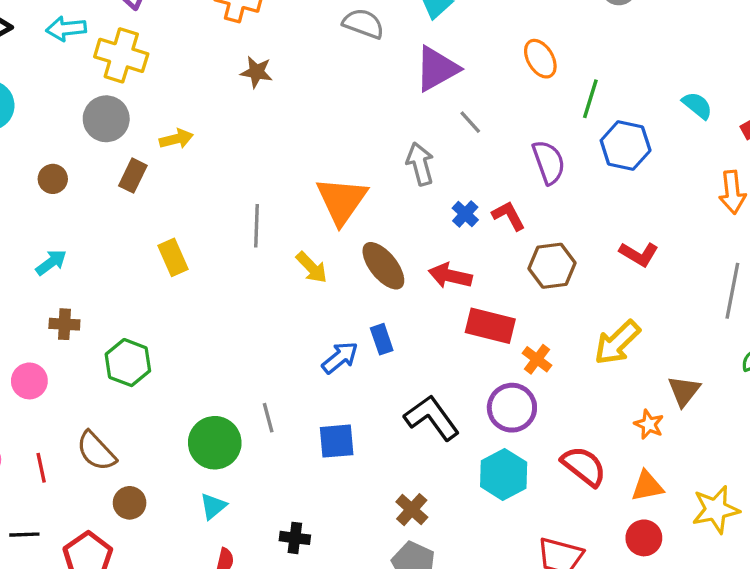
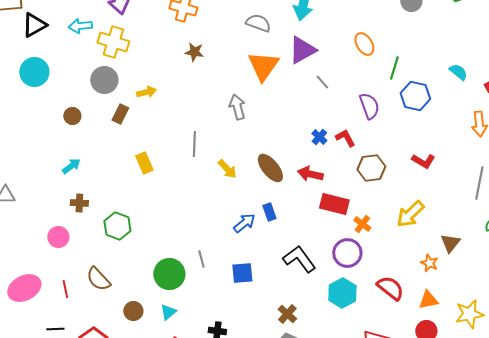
gray arrow: (420, 164) -> (237, 107), moved
orange triangle: (342, 201) -> (263, 66), moved
brown circle: (130, 503) -> (133, 311), moved

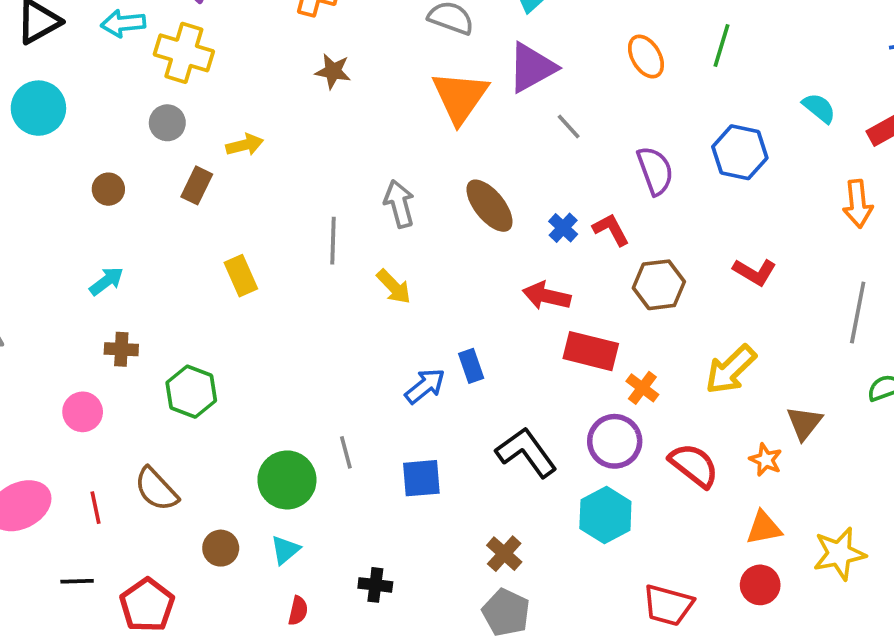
green line: (394, 68) -> (721, 45), moved
gray circle: (104, 80) -> (167, 123), size x0.7
gray arrow: (237, 107) -> (399, 204), moved
brown ellipse: (270, 168) -> (489, 206), moved
red semicircle: (390, 288) -> (694, 465), moved

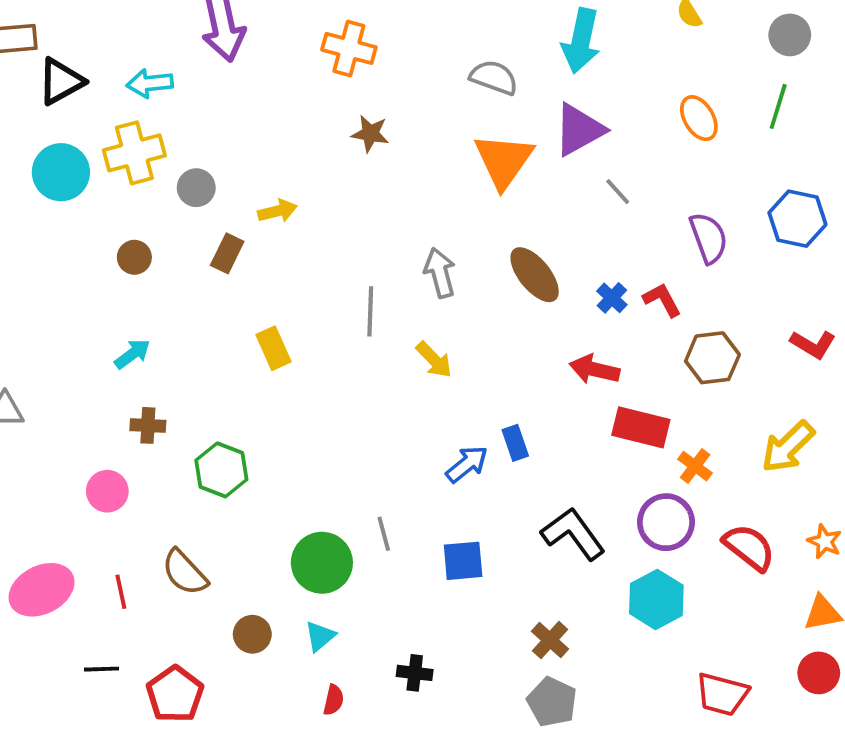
yellow cross: (184, 53) -> (134, 153), moved, turned -32

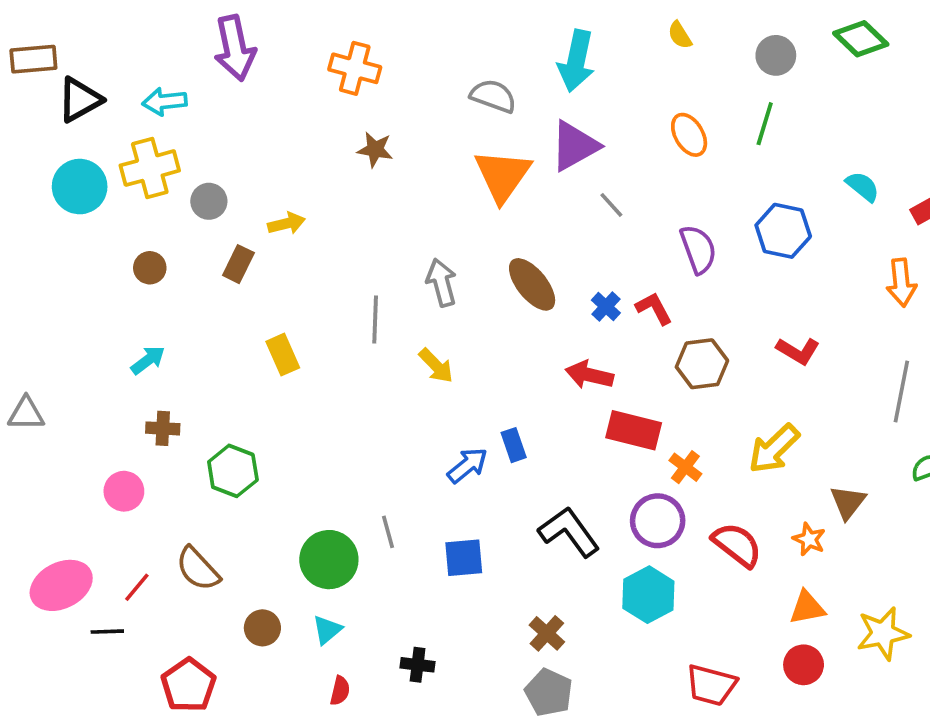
red line: (121, 592) -> (137, 587), turned 52
black line: (101, 669) -> (107, 632), moved

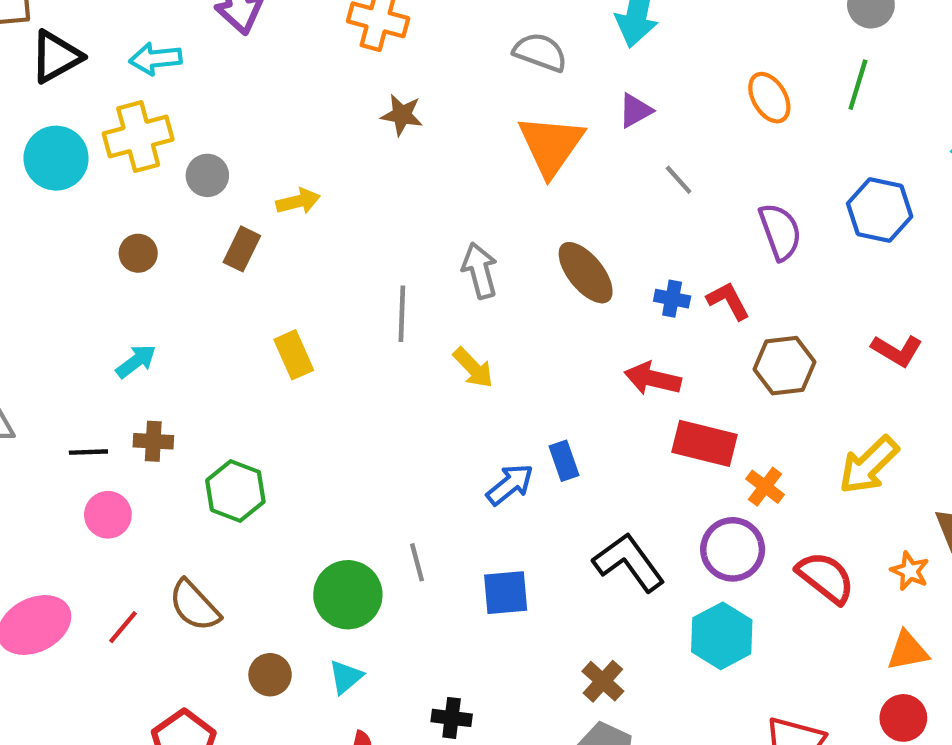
purple triangle: (575, 146) -> (635, 111), size x0.6
blue cross: (606, 307) -> (672, 299), turned -32
black line: (107, 632) -> (88, 452), moved

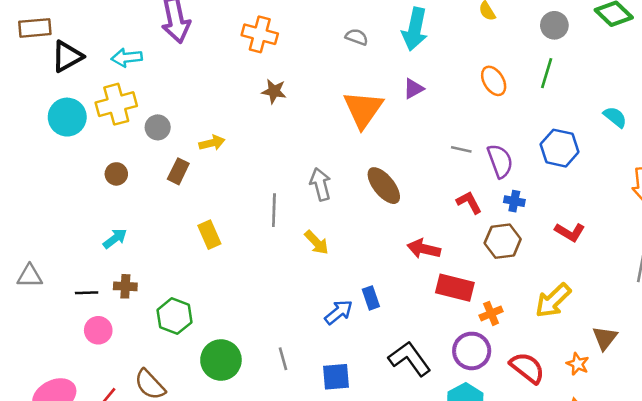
gray semicircle: (540, 52) -> (357, 37), moved, size x0.7
gray line: (679, 180) -> (461, 149), moved, turned -36
blue cross: (672, 299) -> (514, 201), moved
orange cross: (765, 487) -> (491, 313), turned 30
green circle: (348, 595) -> (221, 360), moved

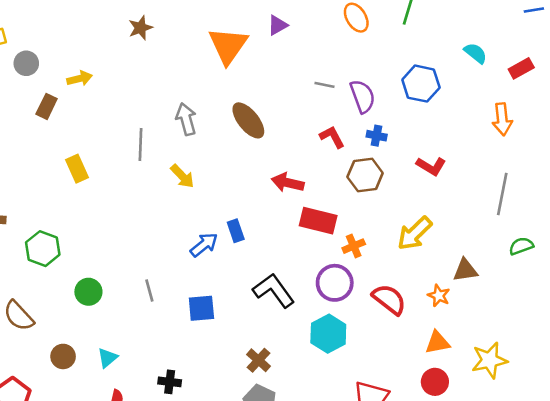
brown star: (274, 91) -> (140, 28), turned -30
brown triangle: (605, 338) -> (465, 270), turned 44
green circle: (221, 360) -> (88, 292), size x0.7

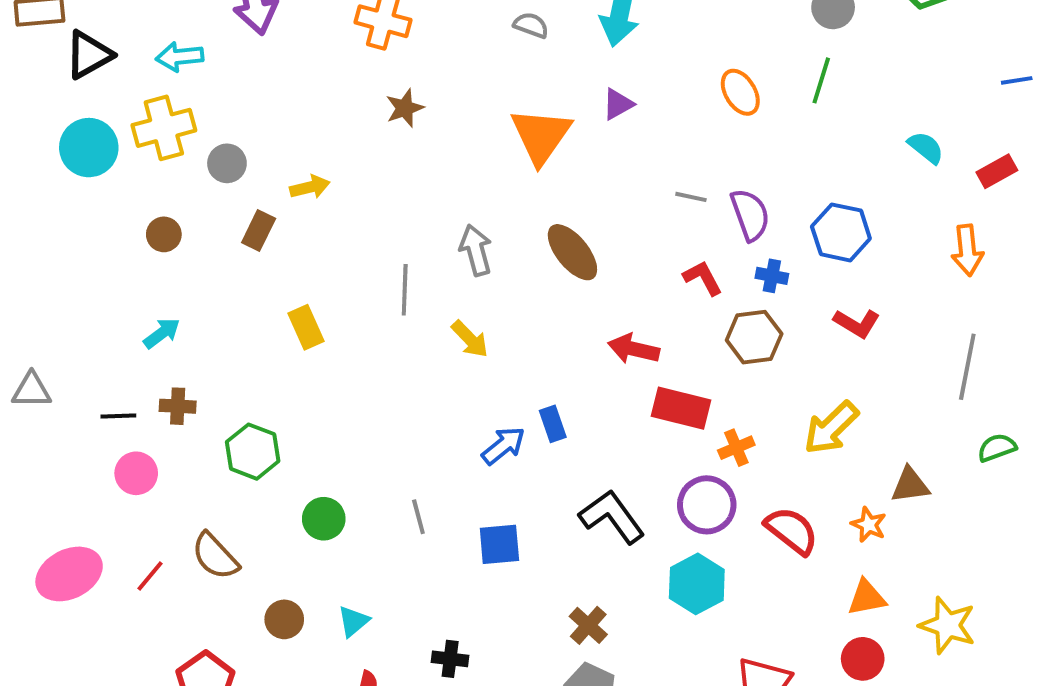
blue hexagon: (421, 84) -> (841, 232), moved
yellow star: (489, 360) -> (948, 625), turned 30

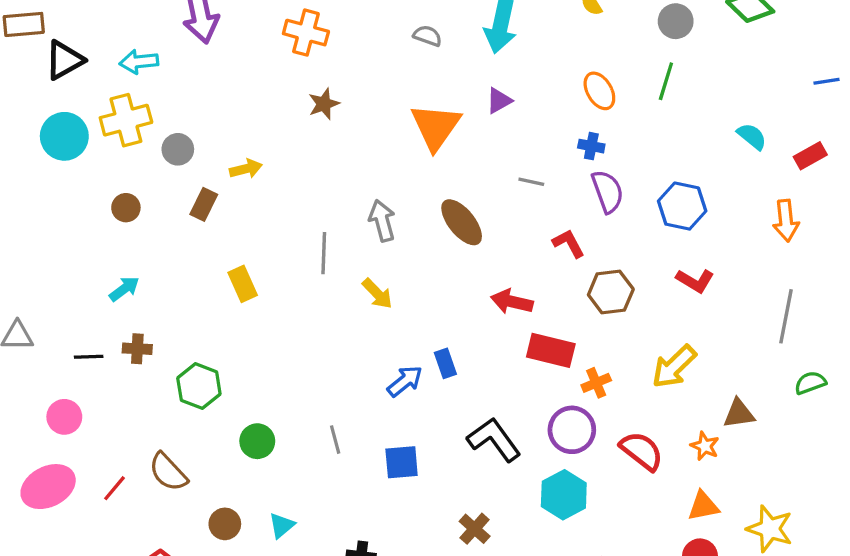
gray line: (691, 197) -> (531, 182), moved
blue cross: (772, 276) -> (591, 146), moved
pink circle: (136, 473) -> (64, 417), moved

